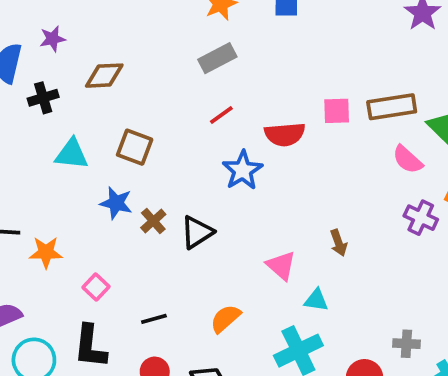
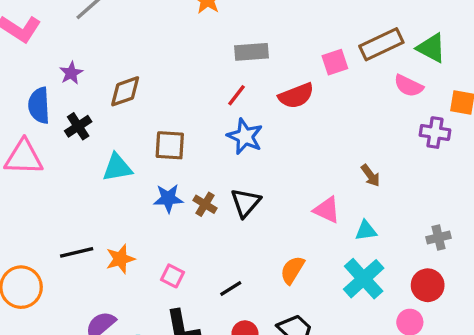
gray rectangle: (217, 58) -> (252, 52), moved, turned 40
blue star: (243, 170) -> (245, 136), moved
gray cross: (406, 344) -> (439, 237), moved

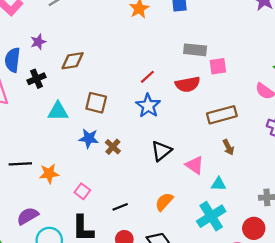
brown rectangle: (381, 44) -> (222, 115), moved
gray rectangle: (252, 52) -> (195, 50), moved
black triangle: (246, 203) -> (161, 151), moved

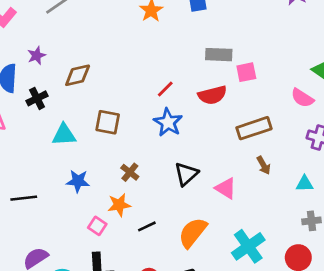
blue star: (89, 138) -> (78, 181), moved
orange star: (49, 174) -> (119, 205), moved
cyan triangle: (219, 184) -> (305, 184), moved
orange semicircle: (164, 202) -> (193, 233), size x1.4
black line: (120, 207) -> (147, 226), moved

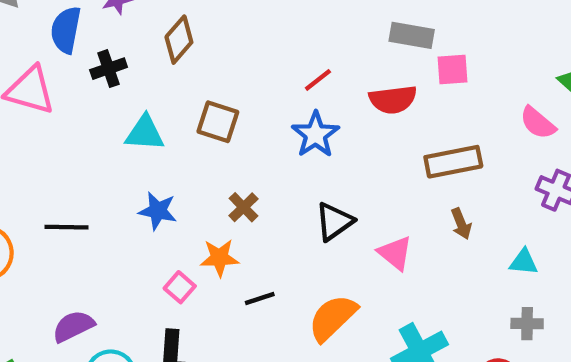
brown diamond: (78, 75) -> (179, 40), turned -44

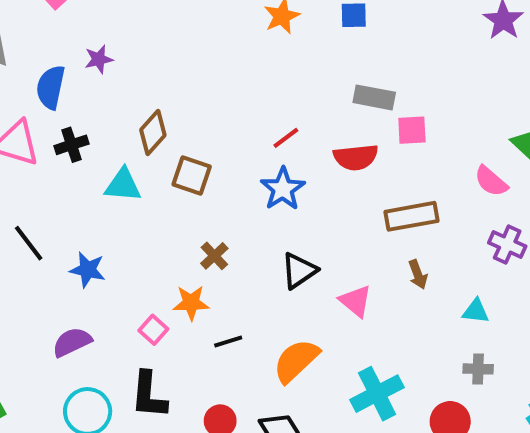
brown diamond: (179, 40) -> (153, 133), moved
black cross: (109, 69) -> (72, 145), moved
blue star: (158, 211) -> (88, 270), moved
black line: (66, 227) -> (29, 243), moved, turned 51
purple semicircle: (73, 326) -> (72, 342), moved

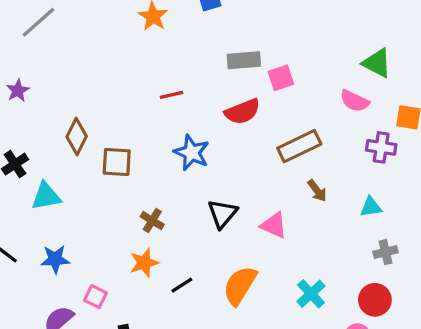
red line: (286, 138) -> (172, 95), moved, turned 40
cyan triangle: (123, 185) -> (46, 196), moved
pink square: (153, 330) -> (95, 297), moved
cyan cross: (377, 394) -> (311, 294), size x0.7

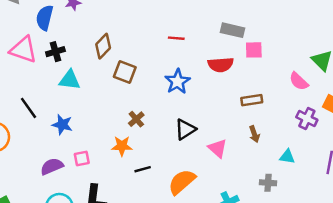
brown rectangle: (299, 146) -> (252, 100), size x0.7
gray cross: (385, 252) -> (268, 183), moved
pink square: (95, 297) -> (82, 158), turned 35

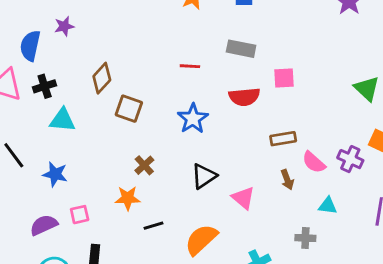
gray rectangle: (233, 30) -> (241, 49), moved
pink semicircle: (299, 81) -> (314, 162), moved

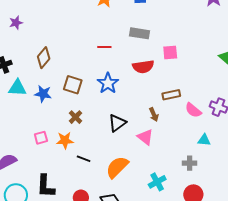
brown square: (129, 109) -> (73, 85), moved
blue star: (55, 174) -> (43, 94), moved
brown arrow: (287, 180) -> (154, 115), moved
pink square: (80, 215) -> (41, 138), moved
black line: (154, 226) -> (84, 159), turned 40

